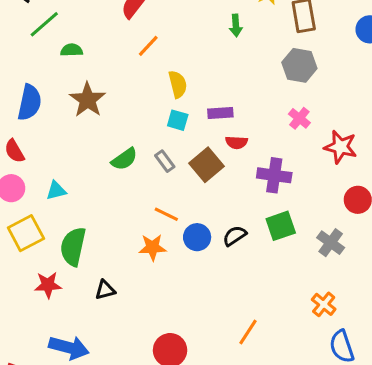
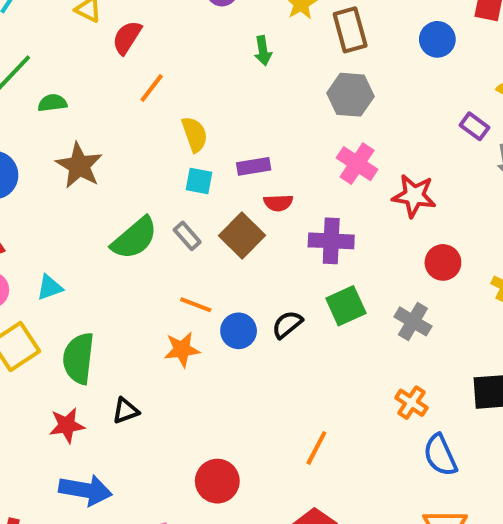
pink cross: (299, 118) -> (357, 164), size x1.4
green semicircle: (124, 159) -> (134, 238), size x1.4
red star: (48, 285) -> (67, 425), moved

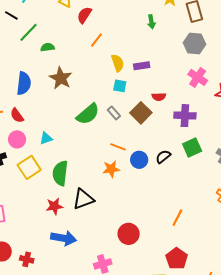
purple rectangle: (254, 166) -> (142, 66), moved
black triangle: (126, 411) -> (83, 199), size x1.6

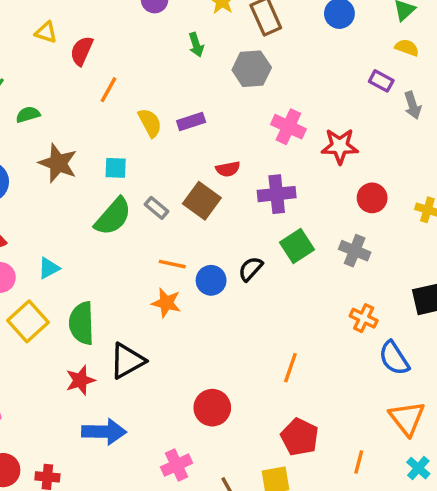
gray hexagon: (195, 43) -> (252, 69), moved
cyan square: (120, 86) -> (116, 168), moved
orange star: (111, 169) -> (166, 303), turned 30

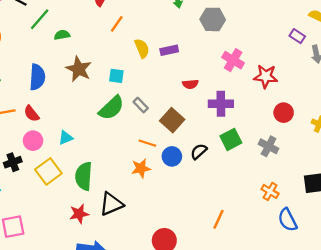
brown square: (202, 201) -> (172, 120), moved
orange star: (166, 303) -> (141, 168), turned -30

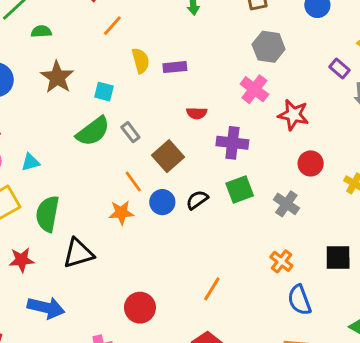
gray hexagon: (213, 19) -> (269, 47), moved
orange line: (147, 143) -> (133, 182), turned 30
red star: (79, 214) -> (22, 260), moved

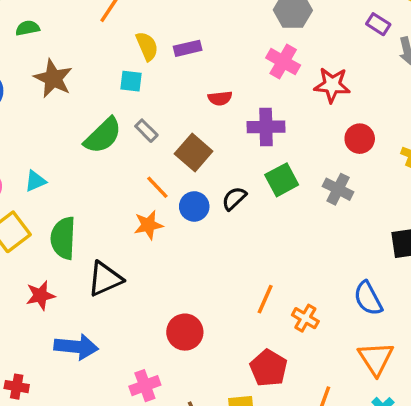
cyan square: (104, 92) -> (131, 81), moved
orange cross: (281, 261) -> (305, 318), moved

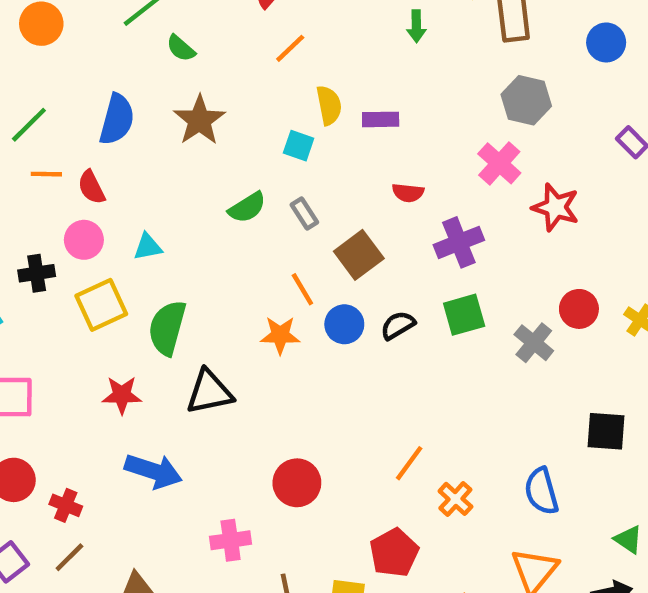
green semicircle: (28, 28) -> (181, 48), turned -140
purple cross: (266, 127) -> (459, 242), turned -33
green semicircle: (103, 136) -> (247, 207), size x0.7
red circle: (360, 139) -> (579, 309), moved

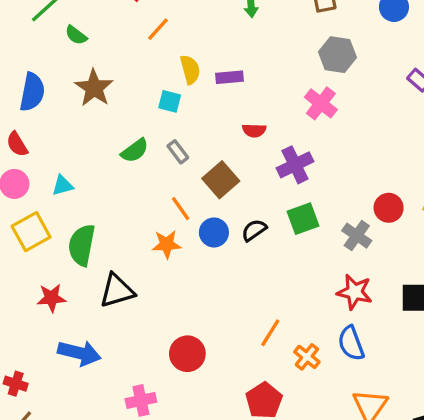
red star: (556, 207) -> (355, 292), moved
blue semicircle: (541, 491) -> (351, 343), moved

